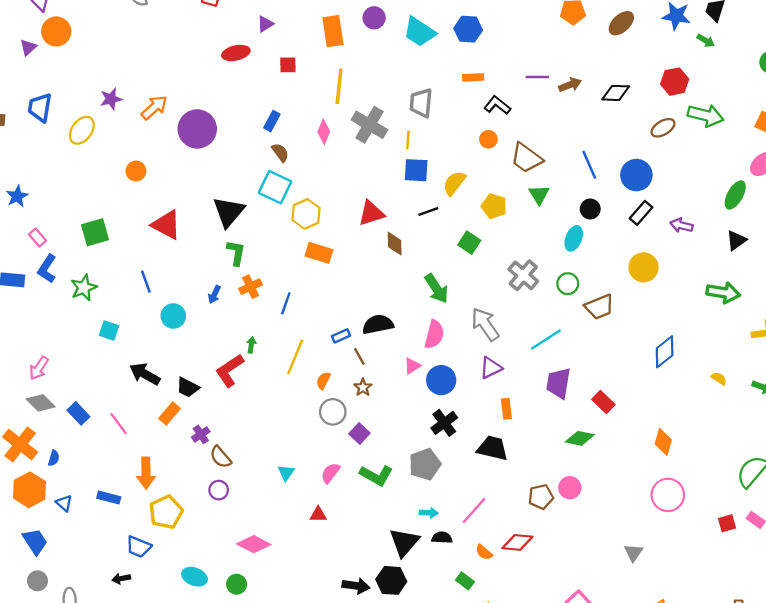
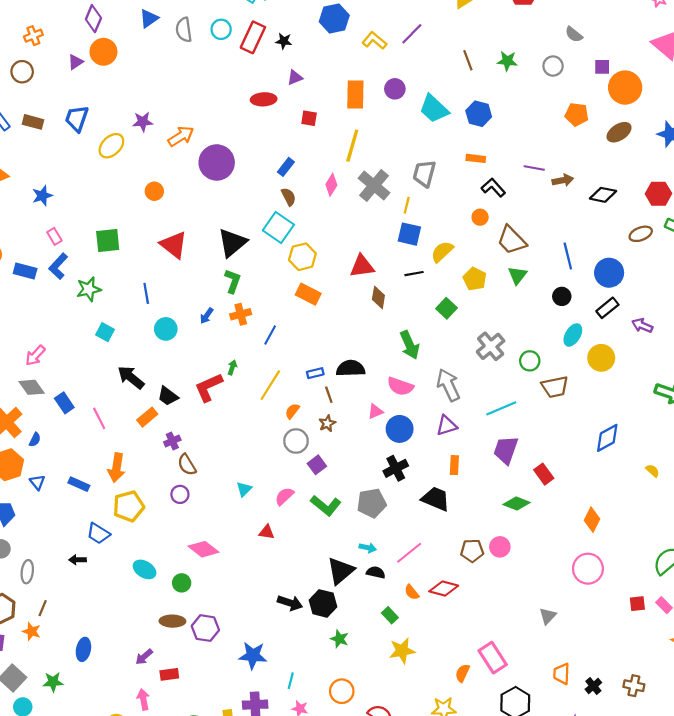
cyan ellipse: (574, 238) -> (573, 335), moved
pink semicircle: (434, 334) -> (400, 386), turned 85

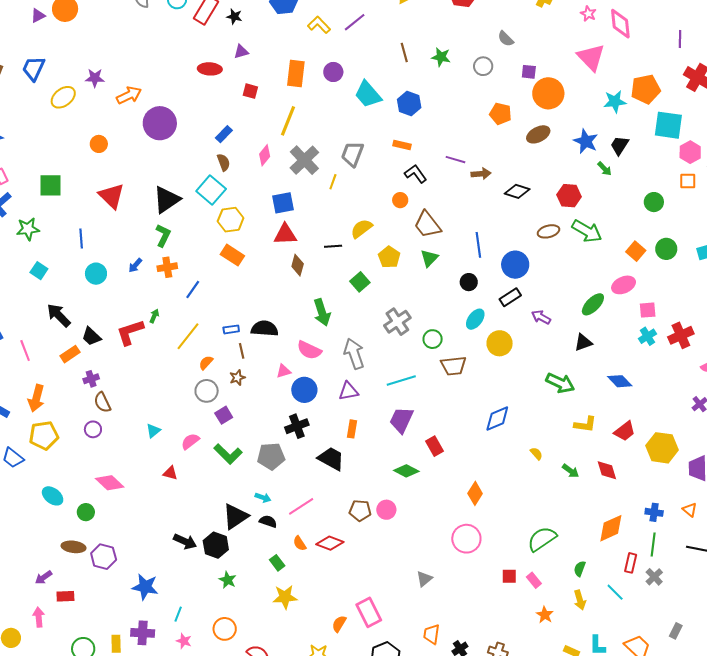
blue square: (409, 234) -> (283, 203), moved, turned -30

